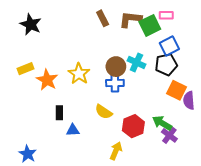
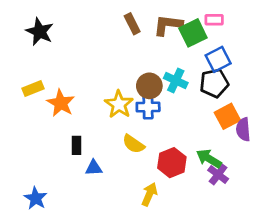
yellow star: (79, 74) -> (119, 104), moved
orange square: (177, 90) -> (227, 116), turned 36

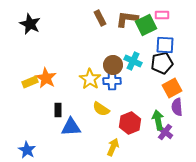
blue square: (218, 59) -> (165, 45), turned 30
yellow rectangle: (33, 88) -> (30, 82), moved
purple semicircle: (243, 129) -> (177, 107), moved
green arrow: (209, 159) -> (158, 120), turned 48
blue triangle: (94, 168) -> (71, 127), size x1.5

